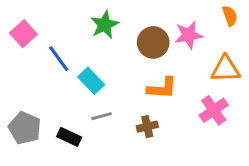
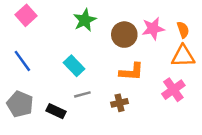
orange semicircle: (230, 16) -> (183, 30), moved
pink square: (23, 34) -> (26, 15), moved
blue line: (59, 59) -> (22, 61), moved

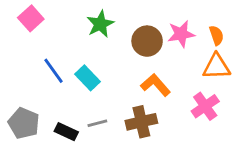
blue line: (22, 61) -> (53, 71), moved
orange L-shape: (131, 72) -> (156, 85), turned -135
gray line: (82, 94) -> (97, 123), moved
brown cross: (119, 103) -> (141, 122), size x1.5

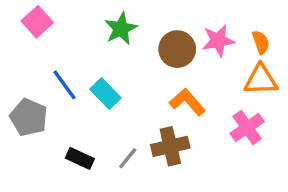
gray pentagon: (24, 123) -> (29, 117), moved
gray line: (97, 123) -> (128, 158), moved, turned -36

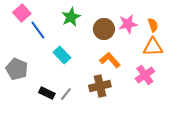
blue line: (65, 85) -> (38, 30), moved
gray line: (128, 158) -> (66, 94), moved

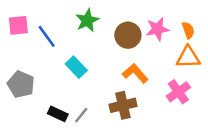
pink square: (22, 13) -> (18, 25), moved, turned 36

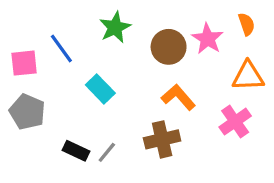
pink square: (18, 25) -> (24, 63), moved
pink star: (157, 29) -> (208, 39), turned -30
orange semicircle: (188, 30) -> (246, 24), moved

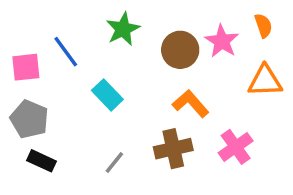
pink cross: (235, 122) -> (236, 147), moved
black rectangle: (76, 151) -> (42, 161), moved

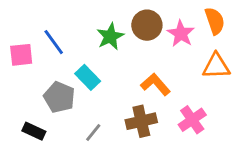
orange semicircle: (263, 26) -> (215, 21), size x1.4
green star: (123, 29) -> (110, 36), moved
brown circle: (180, 50) -> (147, 25), moved
gray pentagon: (29, 119) -> (59, 97), moved

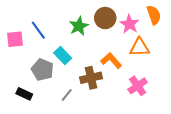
orange triangle: (216, 66) -> (140, 47), moved
brown cross: (141, 121) -> (91, 78), moved

